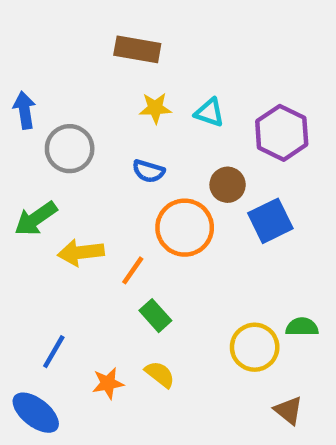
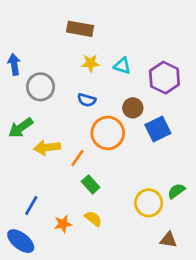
green semicircle: (302, 327) -> (176, 191), turned -36
brown triangle: (288, 410) -> (168, 240), turned -30

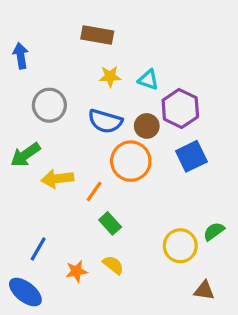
blue arrow: (14, 64) -> (21, 56), moved
purple hexagon: (164, 78) -> (180, 108), moved
blue semicircle: (87, 100) -> (105, 121), size x1.5
brown circle: (133, 108) -> (147, 126), moved

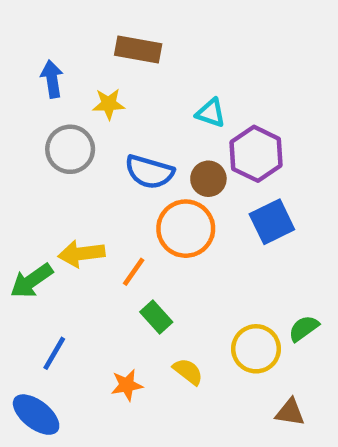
blue arrow: (21, 56) -> (52, 79), moved
yellow star: (110, 76) -> (109, 104), moved
green arrow: (25, 155) -> (32, 281), moved
yellow semicircle: (113, 265) -> (188, 371), moved
orange star: (76, 271) -> (127, 385), moved

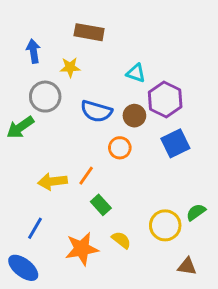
orange circle: (186, 229) -> (120, 148), size x0.6
yellow arrow: (81, 254) -> (52, 181), moved
green arrow: (32, 281) -> (20, 127), moved
orange star: (127, 385) -> (82, 249), size x1.6

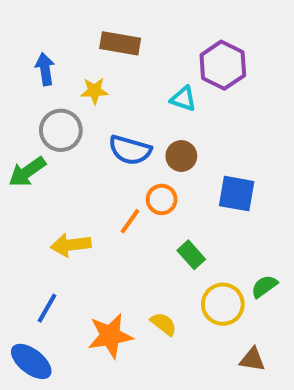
purple hexagon: (165, 100) -> (223, 65), moved
blue square: (175, 143) -> (237, 194), turned 36
orange line: (86, 176) -> (130, 221), moved
green rectangle: (101, 205) -> (191, 255), moved

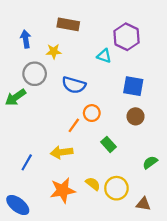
brown circle: (181, 156) -> (136, 116), moved
blue square: (237, 194) -> (133, 86), moved
yellow arrow: (71, 245) -> (61, 152), moved
yellow circle: (223, 304) -> (116, 188), moved
blue line: (47, 308) -> (27, 162), moved

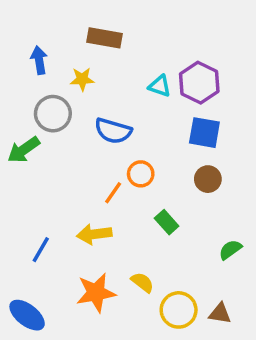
purple hexagon: (127, 37) -> (199, 83), moved
yellow circle: (116, 188) -> (179, 310), moved

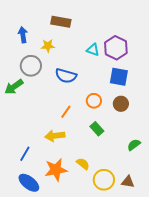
orange circle: (141, 174) -> (94, 101), moved
blue line: (41, 250) -> (25, 154), moved
blue ellipse: (27, 315) -> (29, 183), moved

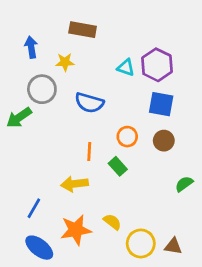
orange line: (66, 112) -> (89, 151), turned -32
green rectangle: (97, 129) -> (118, 166), moved
green semicircle: (134, 145) -> (184, 184), moved

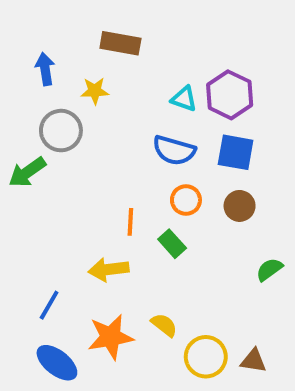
blue semicircle: (89, 103) -> (174, 150), moved

